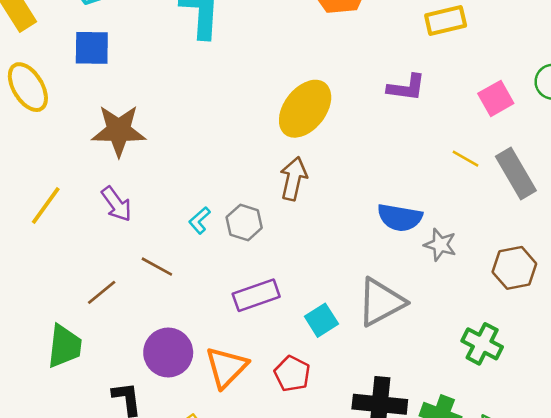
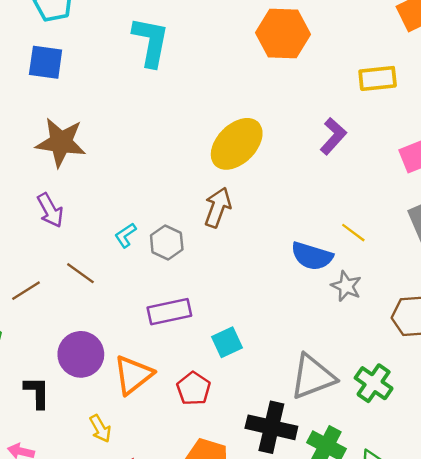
purple L-shape: (406, 88) -> (333, 136), turned -63
yellow line: (466, 159) -> (353, 233), moved
gray triangle: (381, 302) -> (313, 377), moved

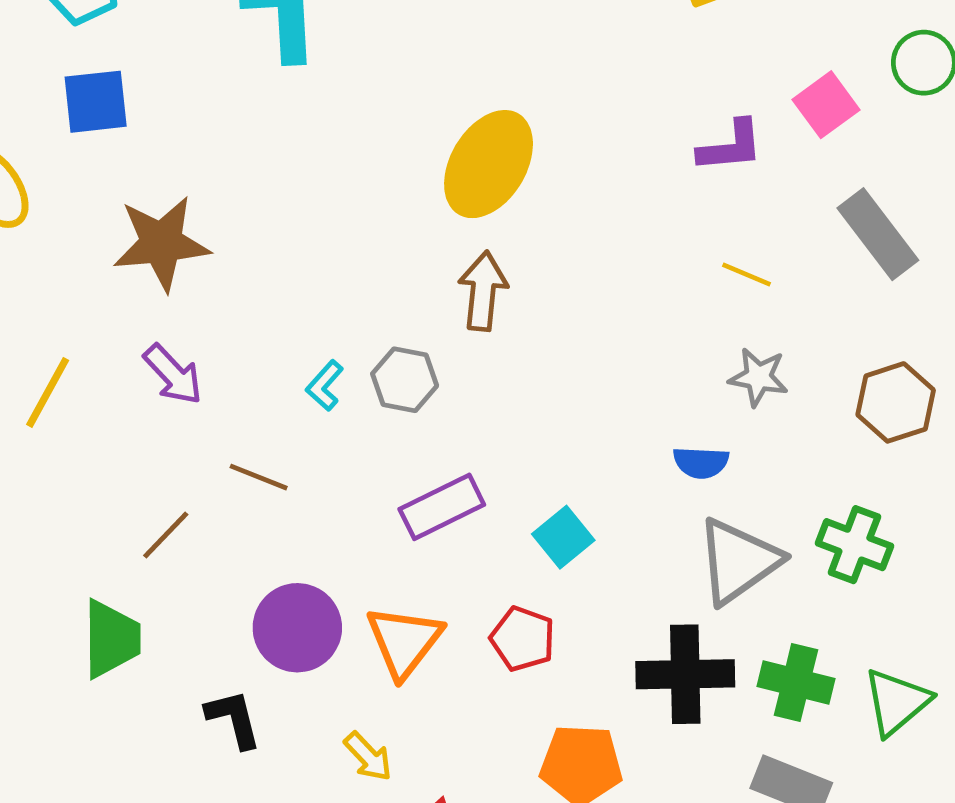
purple L-shape: (333, 136) -> (731, 146), moved, turned 57
blue semicircle: (312, 256) -> (701, 463), moved, size x0.7

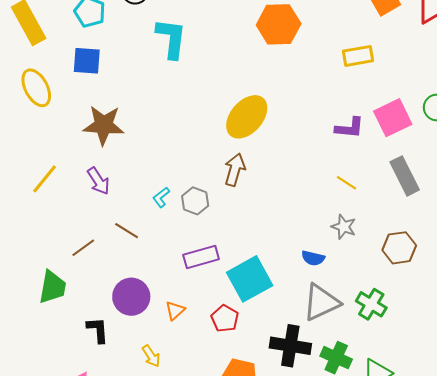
pink square: (826, 105) -> (393, 118), size x1.4
cyan square: (563, 537) -> (250, 279), size x1.8
orange triangle: (404, 641) -> (175, 311), size x0.6

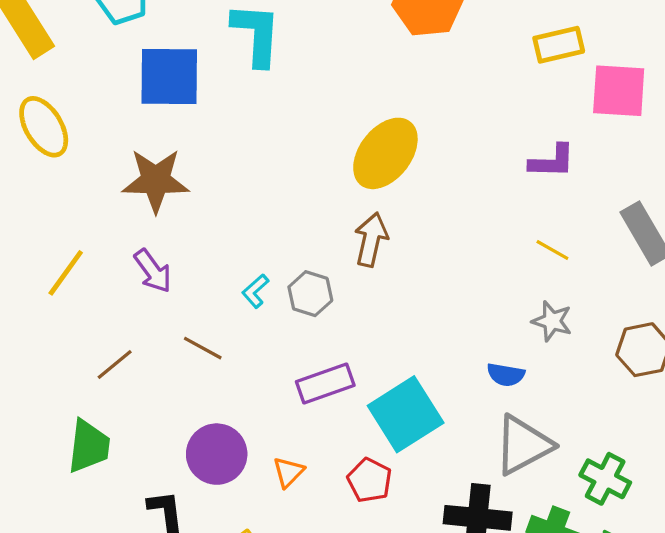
blue square: (87, 61) -> (169, 77), moved, size x1.4
pink square: (393, 118) -> (619, 91), moved, turned 33
brown line: (83, 248) -> (115, 365), moved
green cross: (371, 304) -> (605, 479), moved

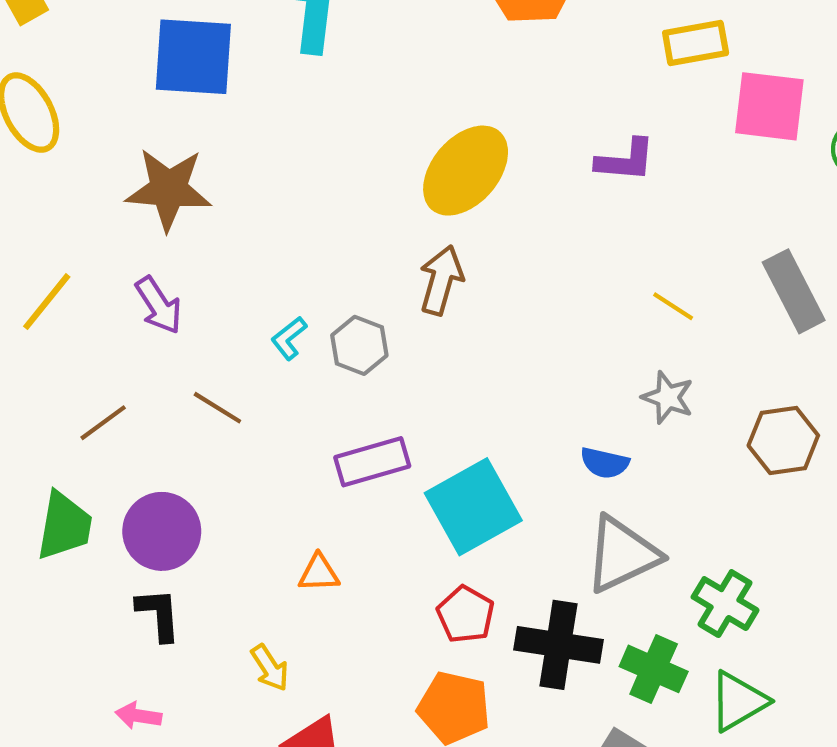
purple L-shape: (552, 161) -> (625, 160), moved
purple circle: (217, 454) -> (162, 531), moved
orange triangle: (288, 472) -> (319, 573), turned 40
red pentagon: (370, 480) -> (466, 614), moved

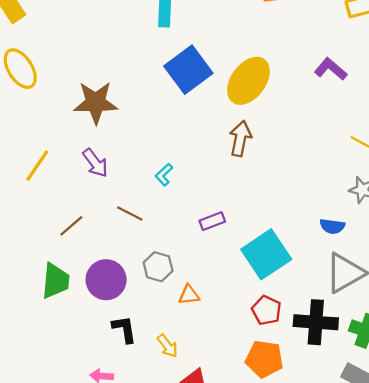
blue square: (193, 57) -> (188, 70), moved, turned -36
purple L-shape: (625, 160) -> (331, 69), turned -140
gray hexagon: (359, 345) -> (158, 267), moved
purple rectangle: (372, 462) -> (212, 221), moved, size x0.7
black L-shape: (159, 614) -> (124, 329), moved

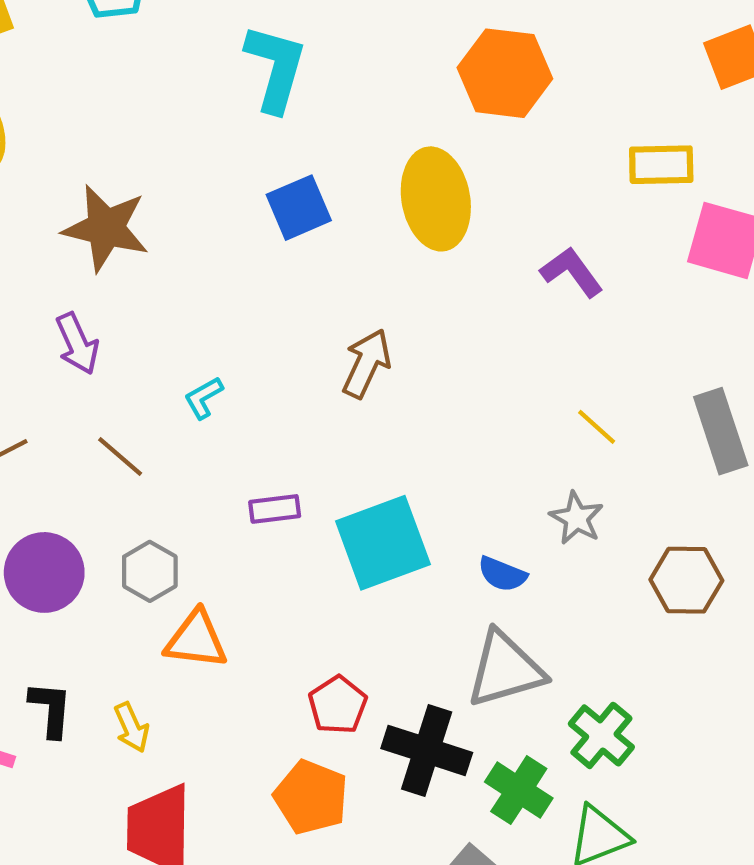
blue square: (188, 70) -> (299, 208), size x0.7
yellow ellipse: (248, 81) -> (436, 199), moved, turned -60
cyan square: (266, 254) -> (383, 543), moved
orange triangle: (189, 295) -> (196, 640), size x1.5
black L-shape: (124, 329) -> (51, 709), moved

